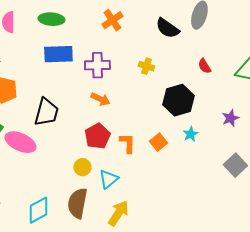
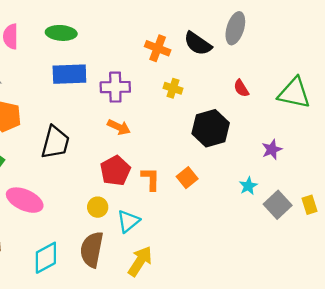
orange cross: (112, 20) -> (158, 48), moved, turned -35
cyan star: (190, 134) -> (248, 186), moved
pink ellipse: (20, 142) -> (25, 200), moved

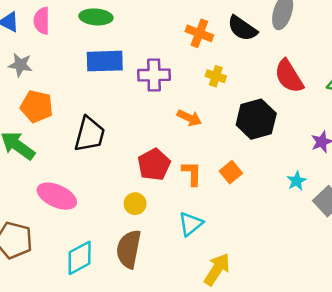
red semicircle: (241, 88) -> (289, 76), size x1.8
orange arrow: (119, 127) -> (189, 118), moved
cyan triangle: (128, 221) -> (191, 224), moved
yellow arrow: (140, 261) -> (217, 269), moved

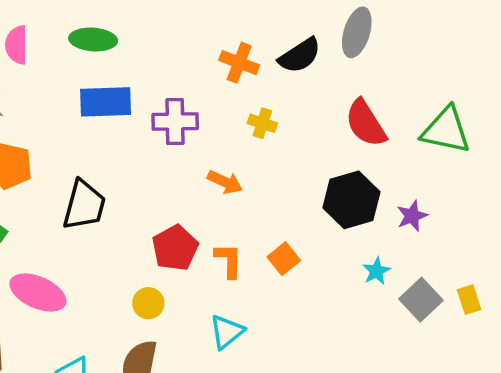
black semicircle: (242, 28) -> (300, 56), turned -68
black hexagon: (256, 119) -> (351, 200), moved

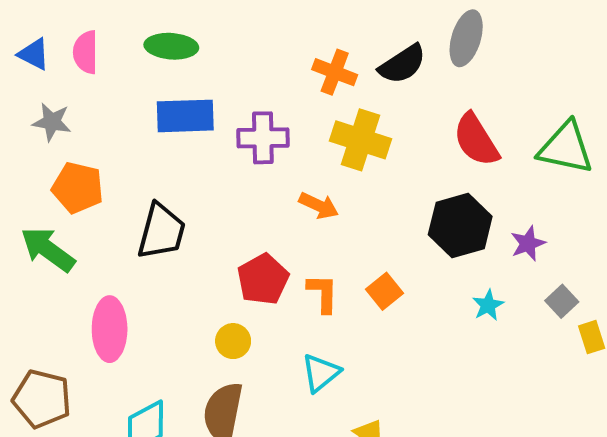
yellow cross: (262, 123) -> (361, 140), size x1.8
pink ellipse: (38, 293) -> (110, 329), turned 66
gray square: (421, 300) -> (562, 301), moved, size x0.7

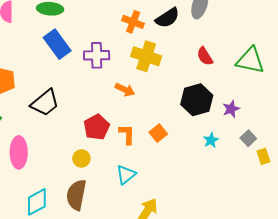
blue rectangle: (185, 116) -> (57, 44), turned 56
red semicircle: (476, 140) -> (205, 56), size x0.7
black trapezoid: (161, 231) -> (45, 103), turned 36

